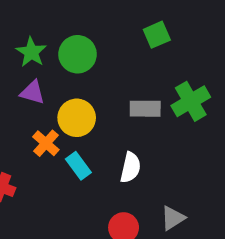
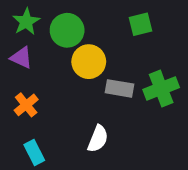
yellow circle: (77, 118) -> (89, 62), moved
cyan rectangle: (78, 166) -> (34, 152), moved

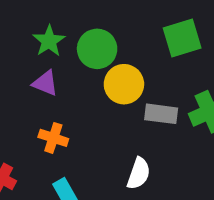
green square: (140, 24) -> (182, 38), size x1.4
orange cross: (26, 105) -> (53, 138), turned -30

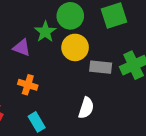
green star: (49, 41) -> (45, 32), moved
green circle: (97, 49) -> (70, 16), moved

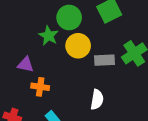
purple triangle: (22, 48) -> (26, 64), moved

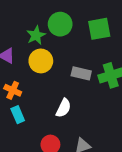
yellow circle: (78, 46) -> (41, 61), moved
orange cross: (40, 87) -> (13, 90), moved

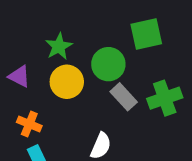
green circle: (60, 24) -> (108, 64), moved
gray rectangle: (81, 73) -> (124, 97), turned 36

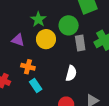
gray rectangle: (124, 97) -> (80, 43), turned 42

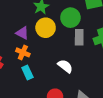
purple triangle: (18, 40) -> (22, 33), moved
white semicircle: (71, 73) -> (65, 66), turned -77

